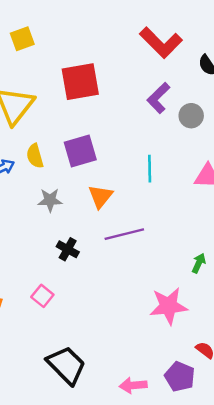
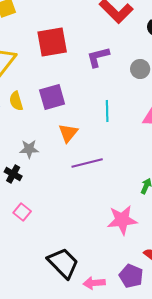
purple L-shape: (158, 98) -> (98, 57), moved, turned 30
gray star: (50, 200) -> (29, 149), moved
black cross: (68, 249) -> (13, 174), moved
black trapezoid: (66, 365) -> (63, 263), moved

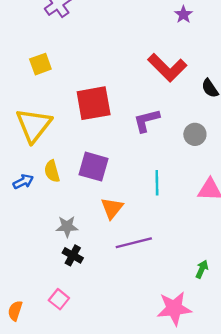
purple square: (52, 97) -> (94, 167), turned 32
black cross: (13, 174) -> (73, 255), moved

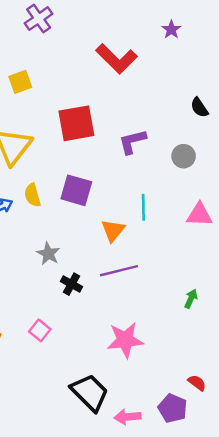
red L-shape: (167, 67) -> (117, 59), moved
orange triangle: (112, 208) -> (113, 230), moved
gray star: (67, 227) -> (48, 254), turned 30
black cross: (73, 255) -> (71, 284), moved
pink star: (174, 308) -> (125, 340), moved

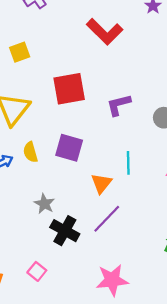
purple line: (119, 271) -> (107, 219), turned -32
black cross: (71, 284) -> (65, 231), size x1.5

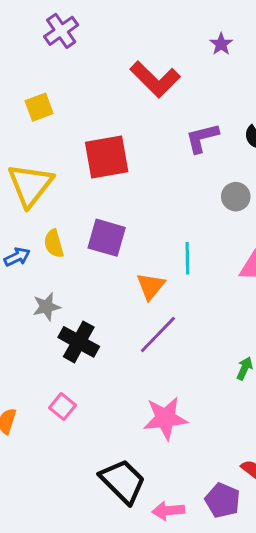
purple L-shape: (119, 105) -> (202, 138), moved
gray star: (44, 204) -> (46, 307), moved, turned 30
black cross: (65, 231) -> (79, 342), moved

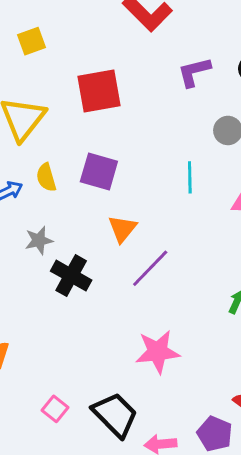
cyan line: (187, 258) -> (190, 177), moved
orange triangle: (151, 286) -> (122, 229), moved
pink square: (63, 406) -> (55, 409), moved

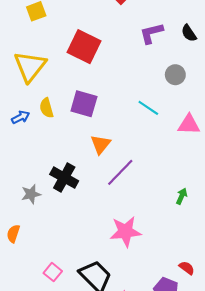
red square: (99, 91) -> (84, 47), turned 36
cyan line: (190, 177) -> (148, 108), turned -55
gray star: (39, 240) -> (31, 194), moved

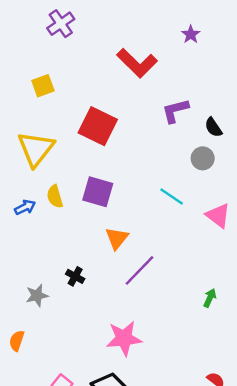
black semicircle: (189, 33) -> (213, 127), moved
pink triangle: (189, 125) -> (218, 216), turned 35
black cross: (64, 178) -> (75, 276), size x0.6
pink star: (125, 232) -> (124, 338), moved

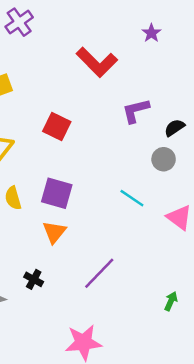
red square: (98, 126) -> (57, 126), size x0.7
black semicircle: (213, 127) -> (174, 128), turned 90
orange triangle: (117, 238) -> (54, 232), moved

